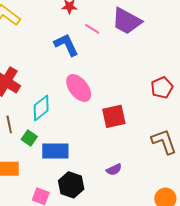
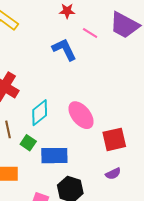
pink ellipse: (79, 88) -> (81, 115), moved
red square: (114, 116) -> (114, 139), moved

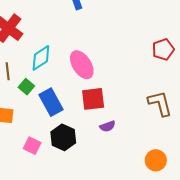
red square: (114, 139) -> (93, 99), moved
blue rectangle: (54, 156) -> (51, 102), turned 56

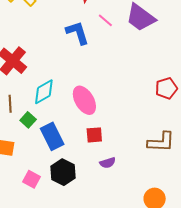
red square: (93, 99) -> (94, 135), size x0.7
brown L-shape: (160, 103) -> (161, 142), turned 104

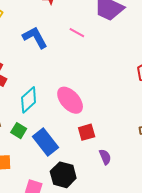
pink line: (105, 20) -> (77, 33), moved
blue L-shape: (78, 33) -> (35, 37), moved
purple semicircle: (108, 163) -> (105, 157), turned -84

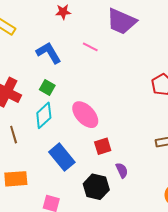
green square: (19, 131) -> (47, 87), moved
black hexagon: (63, 175) -> (96, 187), moved

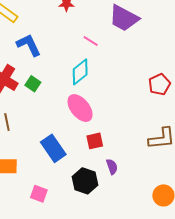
blue L-shape: (49, 53) -> (29, 45), moved
green square: (47, 87) -> (33, 84), moved
cyan diamond: (44, 115) -> (80, 72), moved

